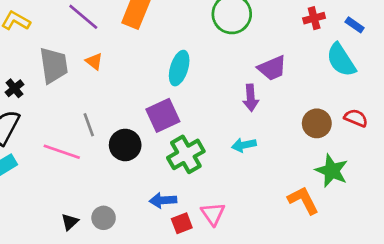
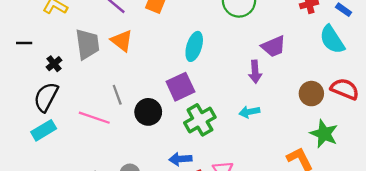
orange triangle: (94, 61) -> (122, 41), size x1.5
red semicircle: (356, 118) -> (345, 89), size x1.4

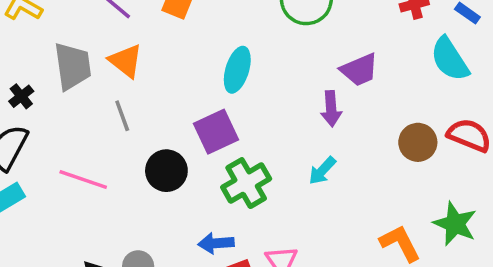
gray line: (117, 95) -> (122, 116), moved
cyan arrow: (249, 112) -> (322, 171), turned -36
green star: (324, 134) -> (455, 224), moved

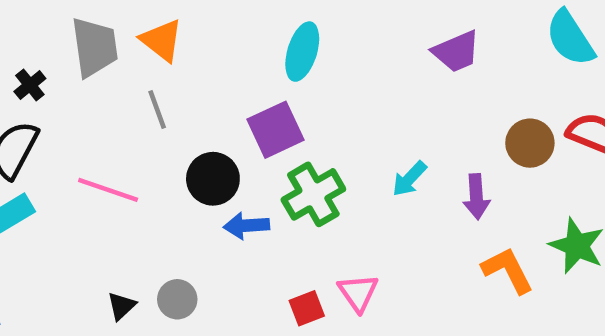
purple arrow: (331, 109) -> (476, 197), moved
blue arrow: (216, 243) -> (246, 226), moved

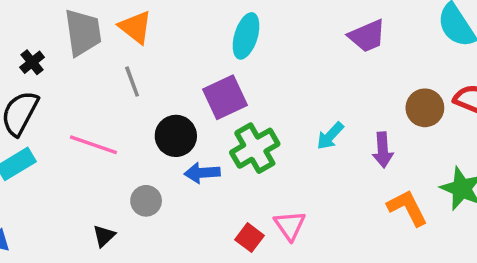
gray circle: (177, 299) -> (146, 201), moved
red square: (307, 308) -> (250, 238), turned -32

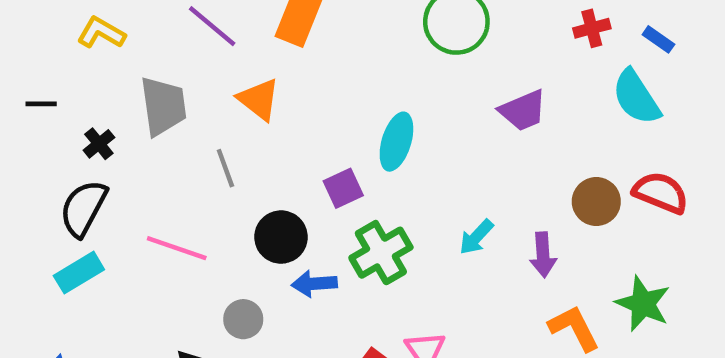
orange triangle: (136, 27) -> (259, 99), moved
cyan ellipse: (246, 36) -> (396, 142), moved
purple square: (225, 97) -> (343, 188), size x0.7

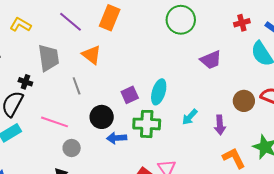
cyan ellipse: (396, 142) -> (159, 92), moved
black cross: (99, 144) -> (25, 82), moved, turned -32
green cross: (381, 253) -> (147, 124), turned 32
gray circle: (243, 319) -> (72, 148), moved

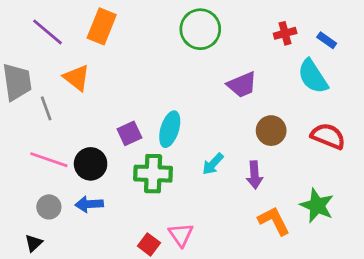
gray line: (77, 86) -> (46, 108), moved
brown circle: (244, 101) -> (271, 131), moved
pink line: (55, 122) -> (49, 160), moved
blue arrow: (117, 138) -> (89, 204), moved

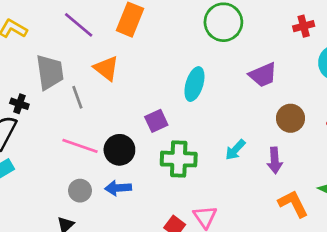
cyan ellipse: (170, 129) -> (194, 84), moved

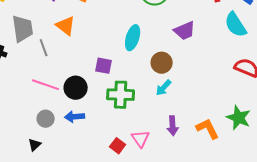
brown circle: (291, 118) -> (162, 63), moved
purple square: (156, 121) -> (104, 66), turned 36
purple arrow: (275, 160) -> (173, 126), moved

